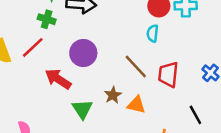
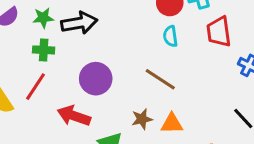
red trapezoid: (168, 74) -> (219, 32), moved
brown star: (113, 95) -> (142, 119), turned 30

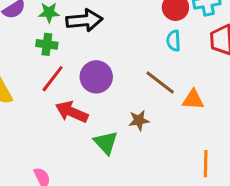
red line: (36, 87) -> (53, 79), moved
orange triangle: (172, 124) -> (193, 100), moved

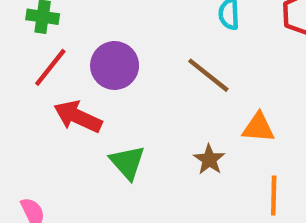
orange triangle: (193, 100) -> (258, 128), moved
brown star: (139, 120) -> (209, 159), moved, turned -30

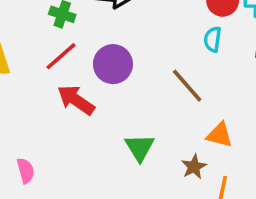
brown star: (209, 159) -> (194, 167), moved
green triangle: (127, 162) -> (140, 148), moved

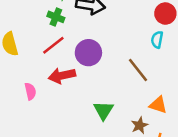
red arrow: (76, 100) -> (62, 76), turned -50
pink semicircle: (26, 171) -> (30, 91), moved

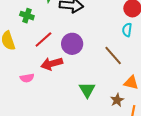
green cross: (56, 17) -> (27, 16), moved
pink semicircle: (30, 91) -> (27, 78), turned 96

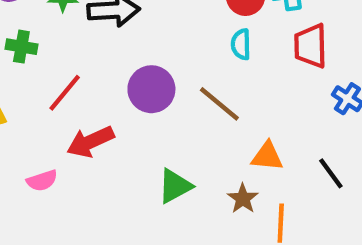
purple circle: (72, 44) -> (151, 89), moved
green triangle: (87, 90) -> (175, 186), turned 42

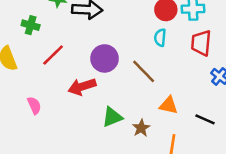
red arrow: (90, 142) -> (82, 87), moved
black line: (331, 173) -> (205, 119), turned -36
pink semicircle: (42, 181) -> (34, 105), turned -102
brown star: (243, 199) -> (141, 128), moved

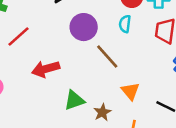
purple circle: (105, 58) -> (84, 27), moved
orange triangle: (169, 105) -> (130, 91), turned 36

